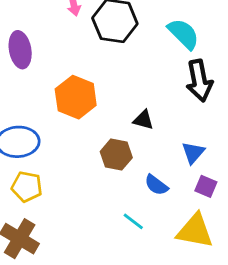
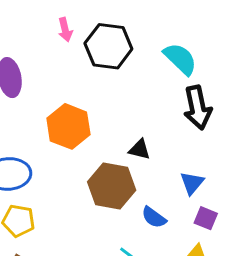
brown hexagon: (116, 155) -> (112, 186), size x1.4

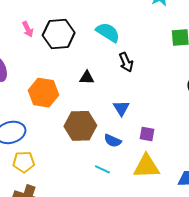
black arrow: (198, 108) -> (126, 62), size x0.7
black triangle: (139, 149) -> (87, 78), moved
blue triangle: (192, 183) -> (121, 108), moved

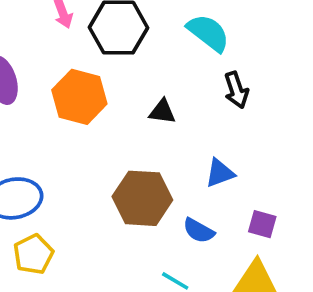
orange hexagon: (43, 93) -> (79, 97), moved
blue triangle: (121, 108) -> (220, 173), turned 36
yellow pentagon: (24, 162) -> (33, 254), turned -30

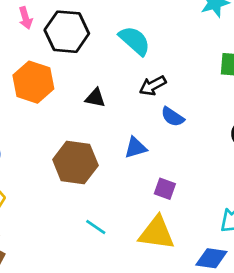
black arrow: (236, 90) -> (153, 86), turned 76
blue semicircle: (199, 231) -> (173, 117), moved

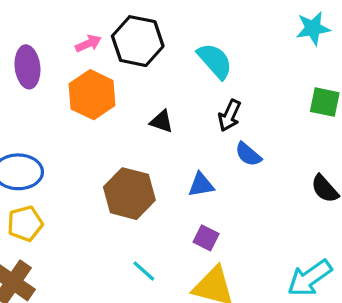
pink arrow: (26, 18) -> (88, 43), moved, turned -105
black arrow: (153, 86) -> (230, 115), turned -44
purple square: (165, 189) -> (206, 238), moved

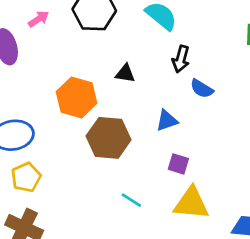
pink arrow: (88, 43) -> (39, 19), moved
orange hexagon: (92, 95) -> (77, 97), moved

